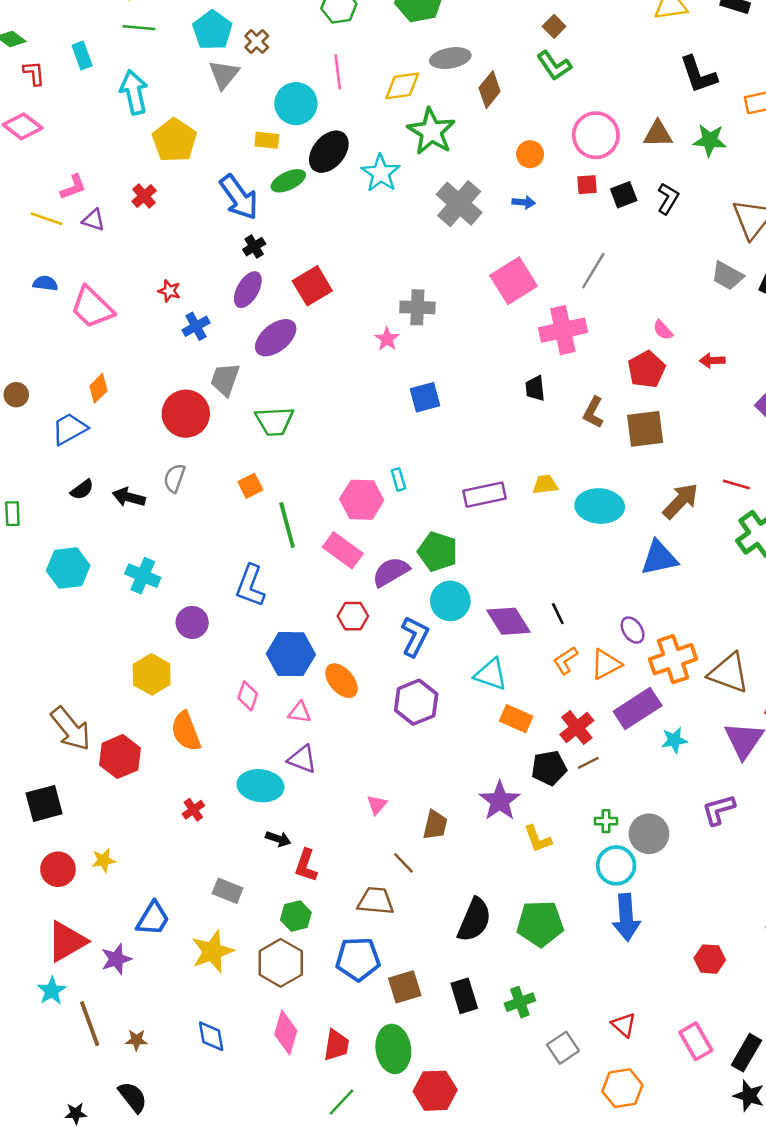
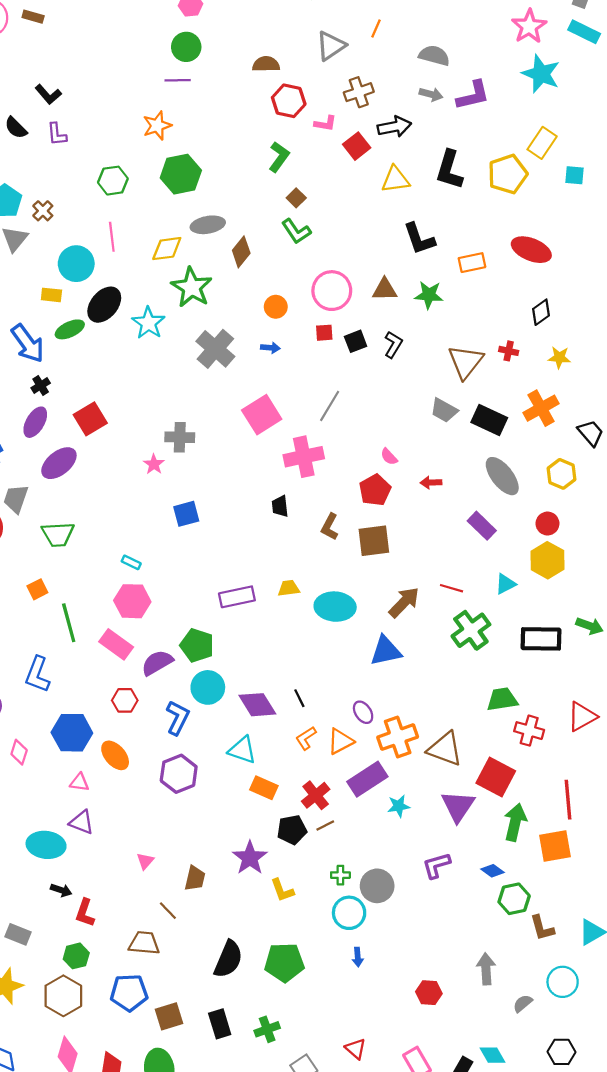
cyan rectangle: (398, 479) -> (131, 562), moved, turned -48
pink diamond: (248, 696) -> (19, 752), moved
blue arrow: (626, 917) -> (358, 957), size x0.5

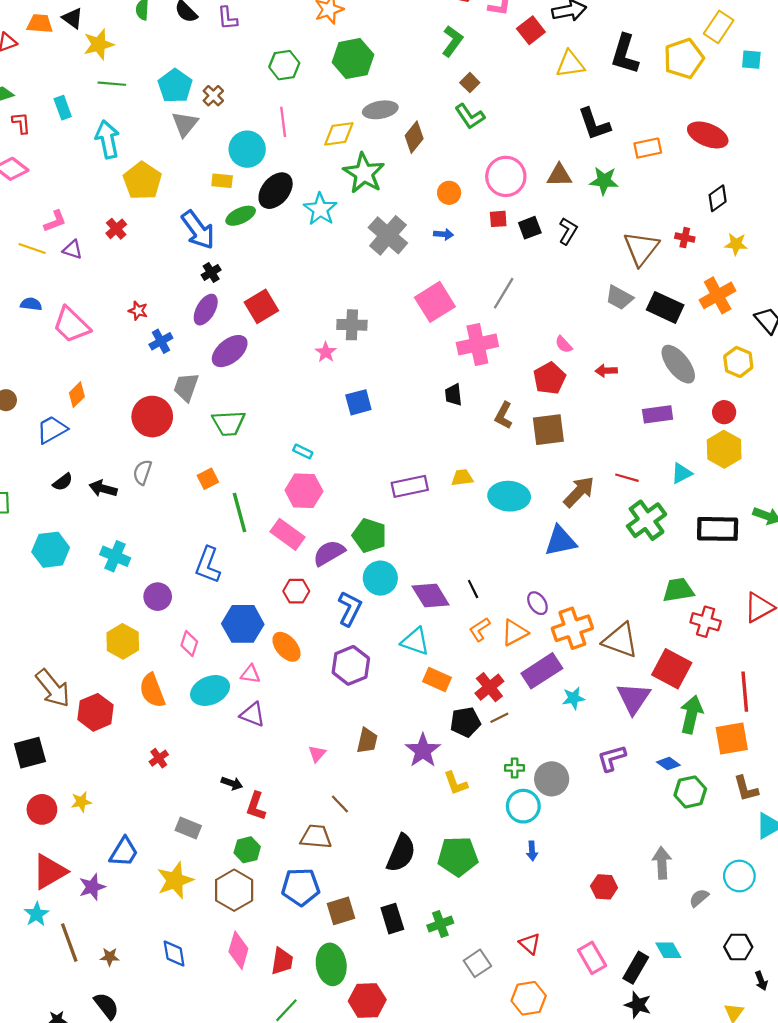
purple rectangle: (482, 526) -> (658, 414), turned -52
cyan ellipse: (46, 845) -> (210, 690), moved, turned -30
brown trapezoid: (195, 878) -> (367, 741), moved
brown L-shape: (542, 928) -> (746, 789), moved

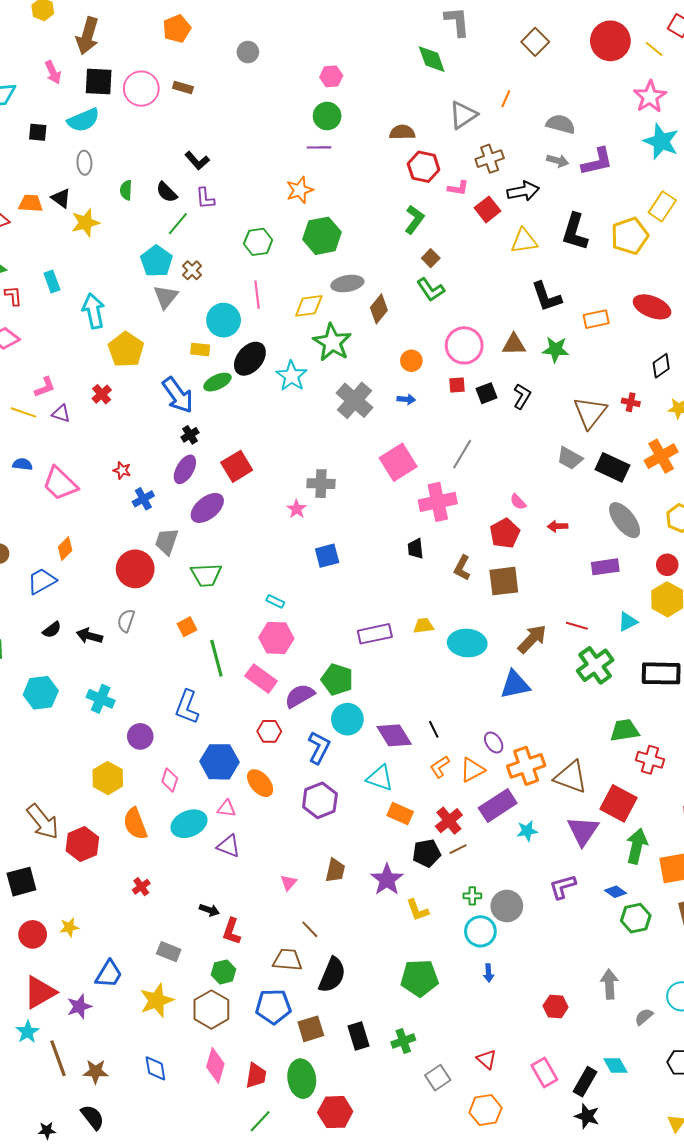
green line: (112, 84) -> (178, 224), moved, turned -55
black semicircle: (401, 853) -> (332, 975), moved
brown star: (110, 957) -> (96, 1071), size x1.4

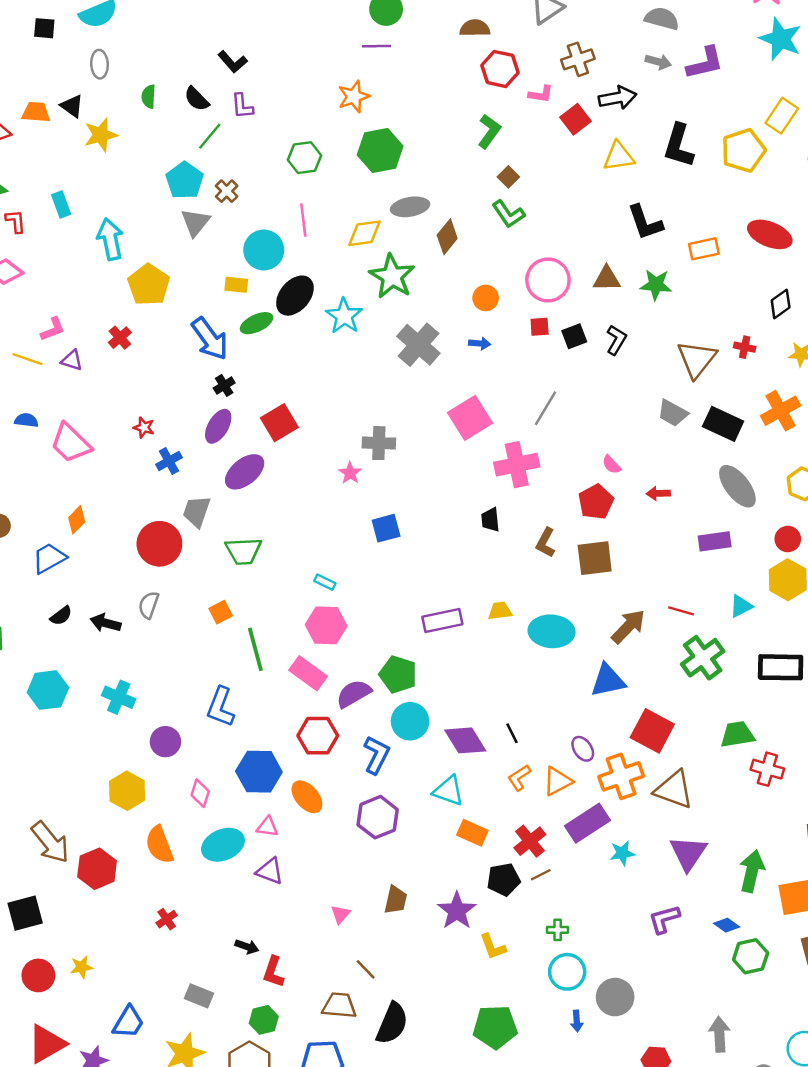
red hexagon: (269, 731) -> (318, 736), size x1.4
red square: (619, 803) -> (652, 731), moved
gray circle: (507, 906) -> (615, 997), moved

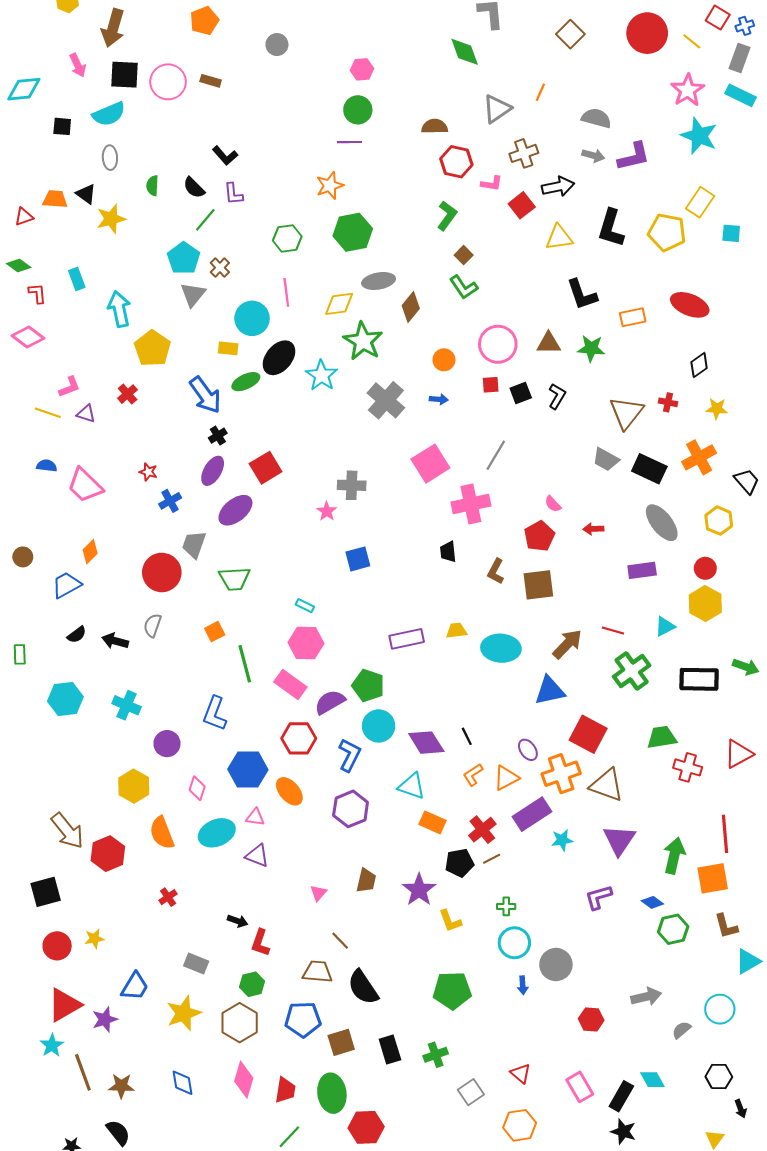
yellow pentagon: (743, 150) -> (667, 232), turned 30
black semicircle: (392, 1023) -> (363, 987), turned 123
gray arrow: (719, 1034) -> (646, 997), turned 80

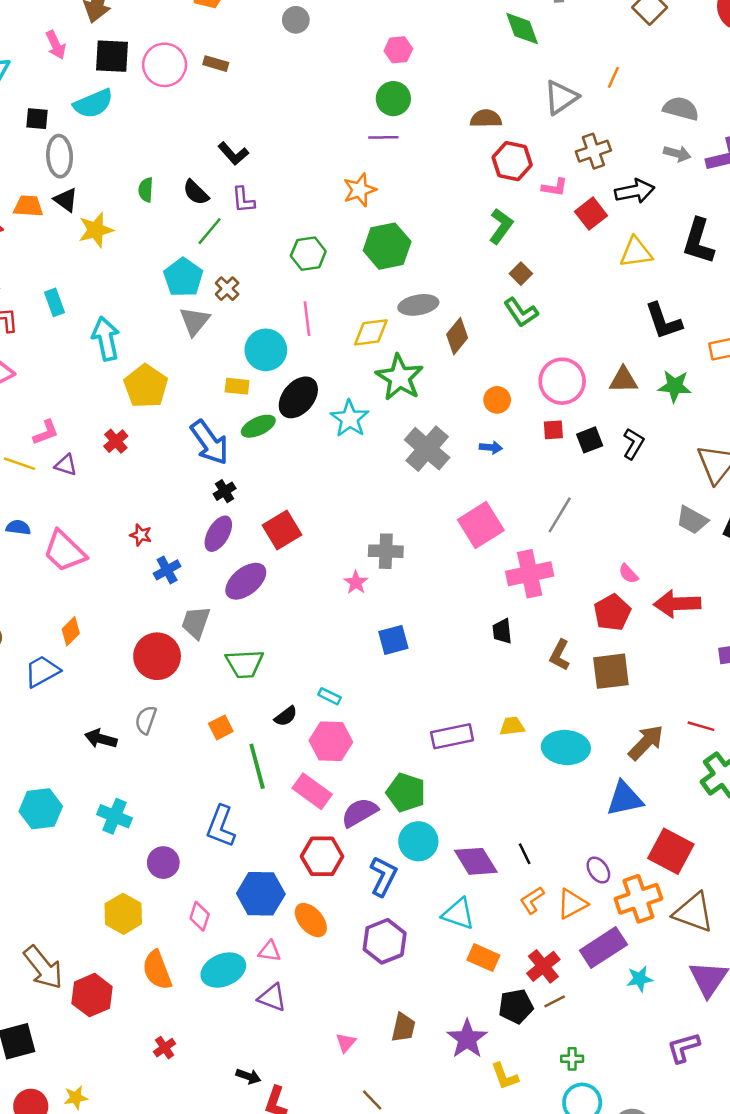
gray ellipse: (110, 158) -> (60, 156), moved, size x1.4
red arrow: (593, 529) -> (677, 604), size x1.8
black semicircle: (77, 635) -> (286, 716), moved

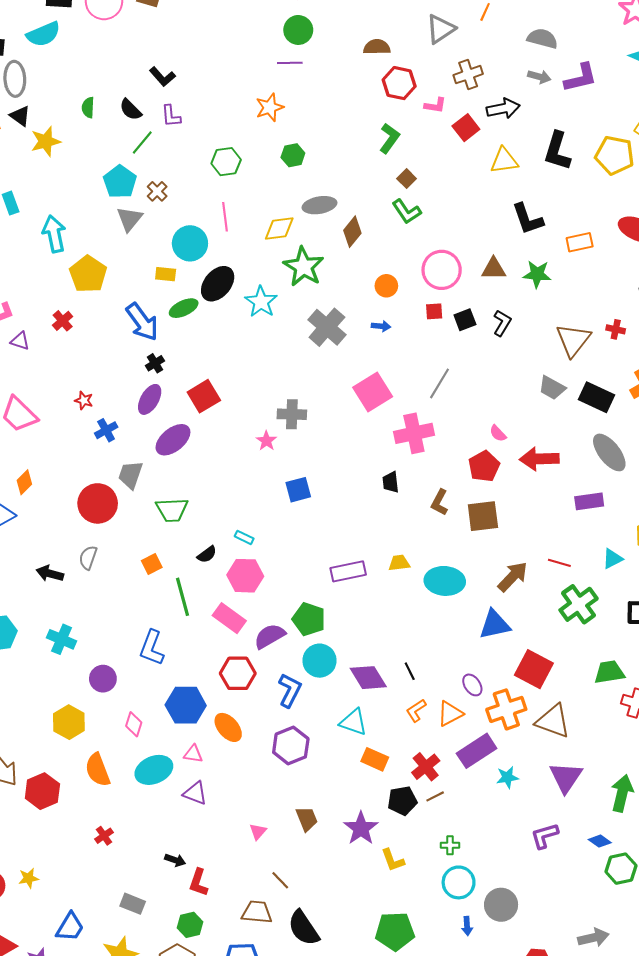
green hexagon: (387, 246) -> (293, 155), size x0.6
brown trapezoid: (403, 1028) -> (307, 819), turned -35

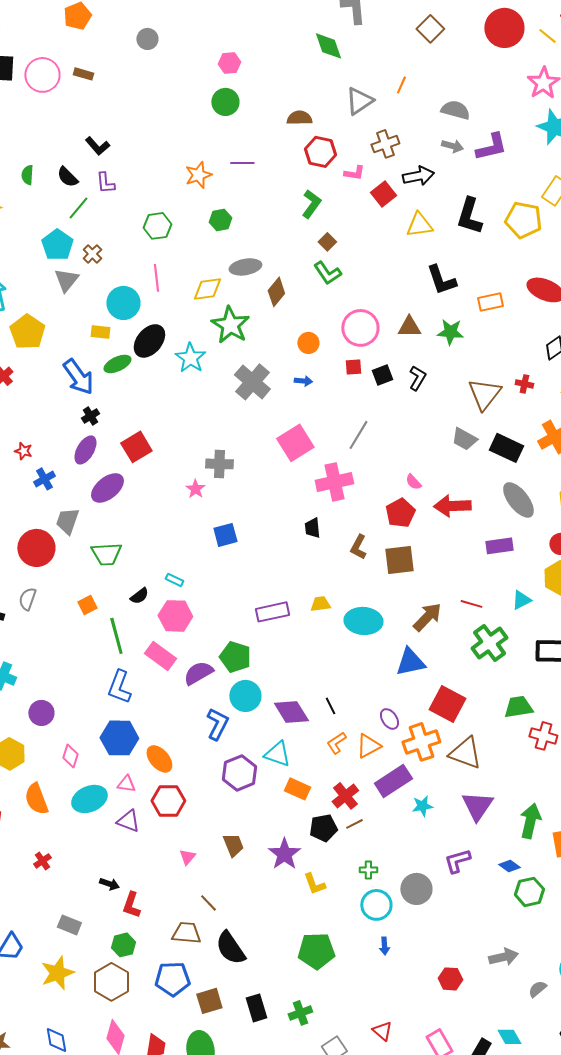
purple line: (290, 63) -> (242, 163), moved
blue L-shape: (152, 648) -> (119, 687), moved
red hexagon: (238, 673) -> (168, 801), moved
purple hexagon: (291, 745) -> (239, 773), moved
gray circle: (501, 905) -> (416, 889), moved

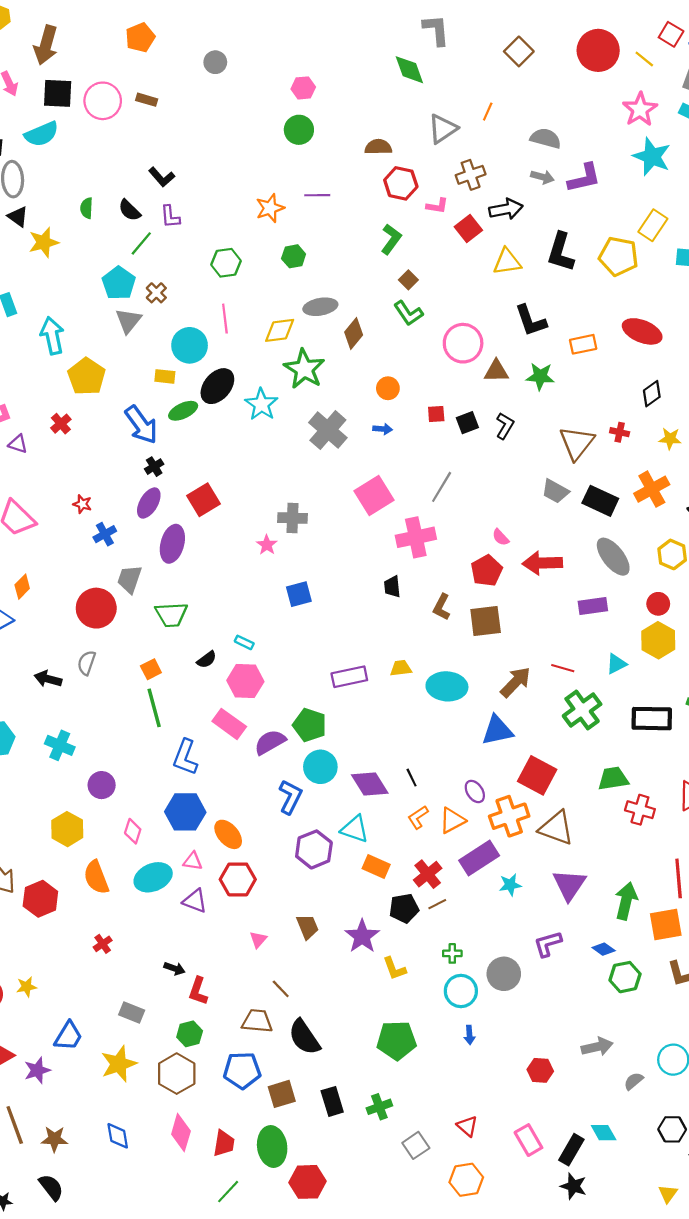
pink circle: (360, 328) -> (463, 343), moved
purple ellipse: (107, 488) -> (172, 544), turned -36
green line: (116, 636) -> (154, 708), moved

